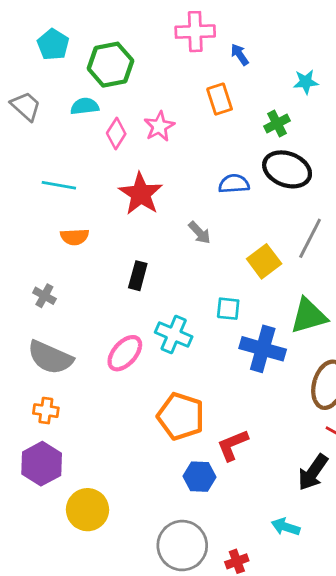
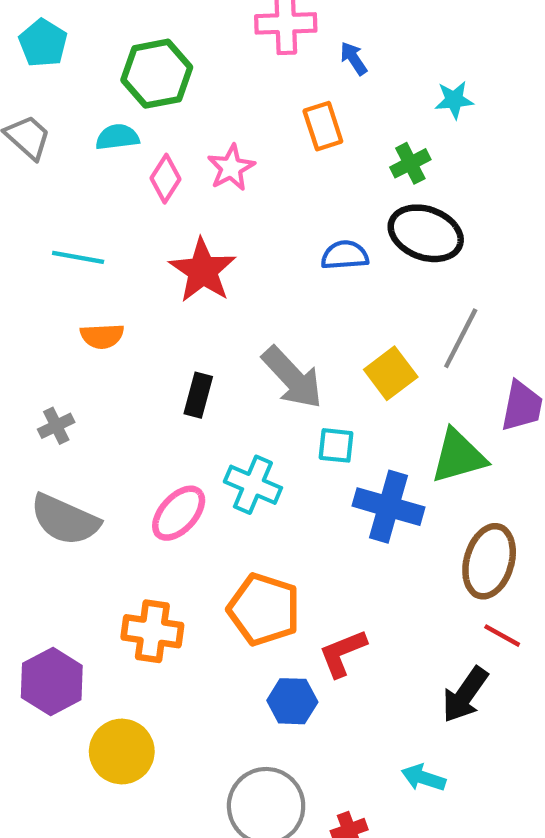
cyan pentagon: (53, 45) -> (43, 43), moved
gray arrow: (199, 233) -> (292, 378), moved, size x1.8
gray cross: (44, 296) -> (56, 426), turned 35
orange cross: (46, 411) -> (152, 631), moved, size x1.5

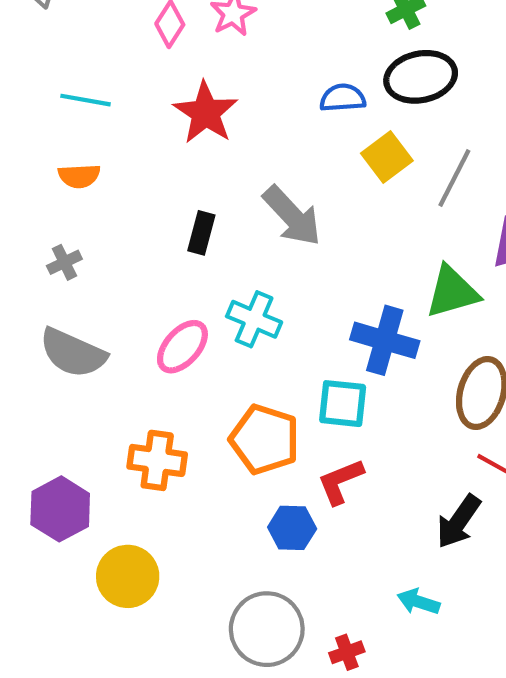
black ellipse: (426, 233) -> (421, 77), turned -32
orange semicircle: (102, 336) -> (79, 176), moved
yellow square: (391, 373) -> (387, 157), moved
cyan square: (336, 445) -> (343, 404), moved, size x1.4

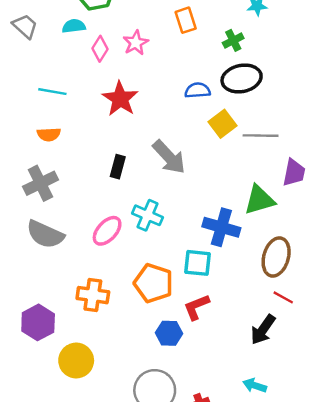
gray line: (454, 178) -> (261, 136), turned 64
gray cross: (64, 262) -> (40, 183), size x1.8
cyan arrow: (418, 602) -> (255, 386), moved

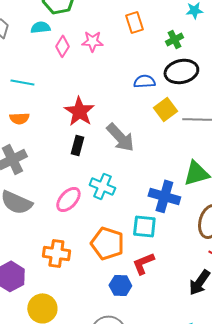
pink star: (136, 43) -> (92, 41), turned 30
red star: (120, 99) -> (79, 111), moved

